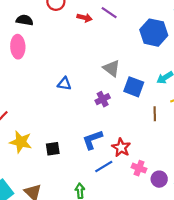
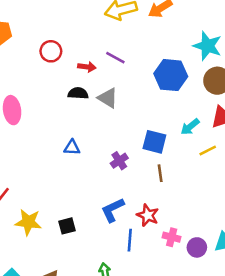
black semicircle: (25, 20) -> (78, 93), moved
gray triangle: (112, 68) -> (108, 98), moved
brown line: (155, 114) -> (160, 173), moved
blue line: (104, 167) -> (130, 240), turned -48

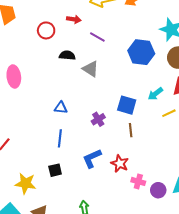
red arrow: (87, 67) -> (74, 19), moved
black semicircle: (78, 93) -> (67, 55), moved
yellow star: (28, 222) -> (26, 183), moved
blue line: (130, 240) -> (60, 138), moved

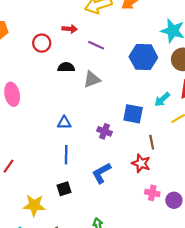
gray triangle: (91, 69) -> (92, 79), turned -48
purple cross: (98, 119) -> (105, 131), turned -32
brown line: (131, 130) -> (152, 142), moved
red star: (120, 163) -> (141, 163), moved

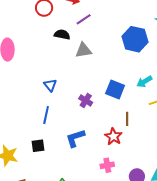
purple line: (96, 45) -> (84, 19), moved, turned -70
blue triangle: (64, 123) -> (50, 85), turned 40
pink cross: (152, 193) -> (107, 165), moved, turned -32

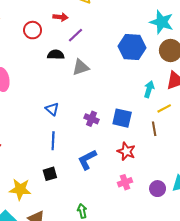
cyan arrow: (144, 82) -> (149, 89), turned 147
blue square: (115, 90) -> (122, 118), moved
brown line: (127, 119) -> (154, 129), moved

